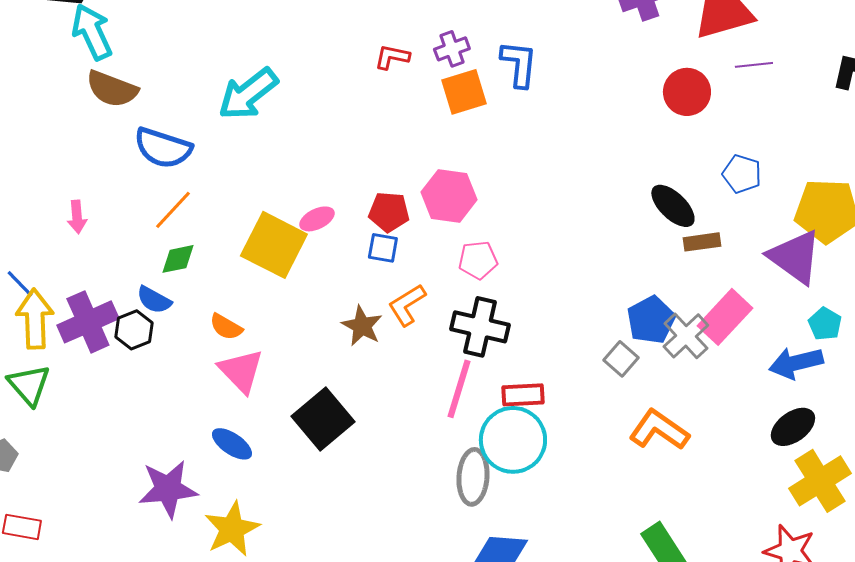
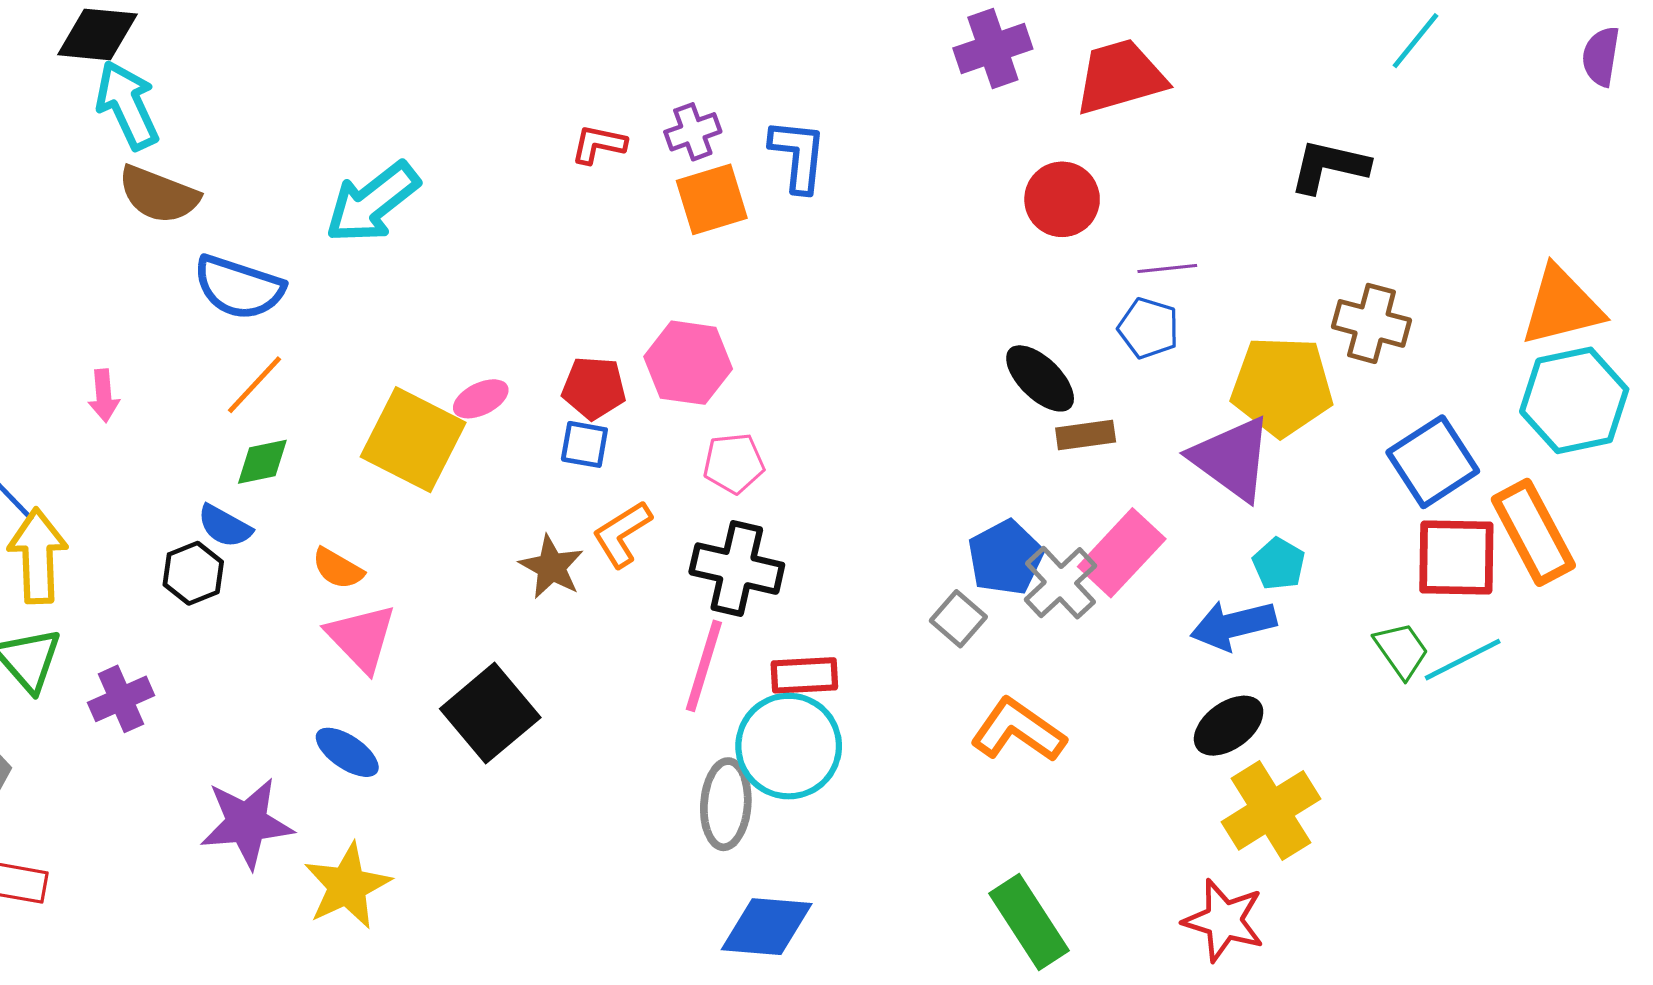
purple line: (754, 65) -> (1167, 268), moved
purple cross: (88, 322) -> (121, 699), moved, size x0.7

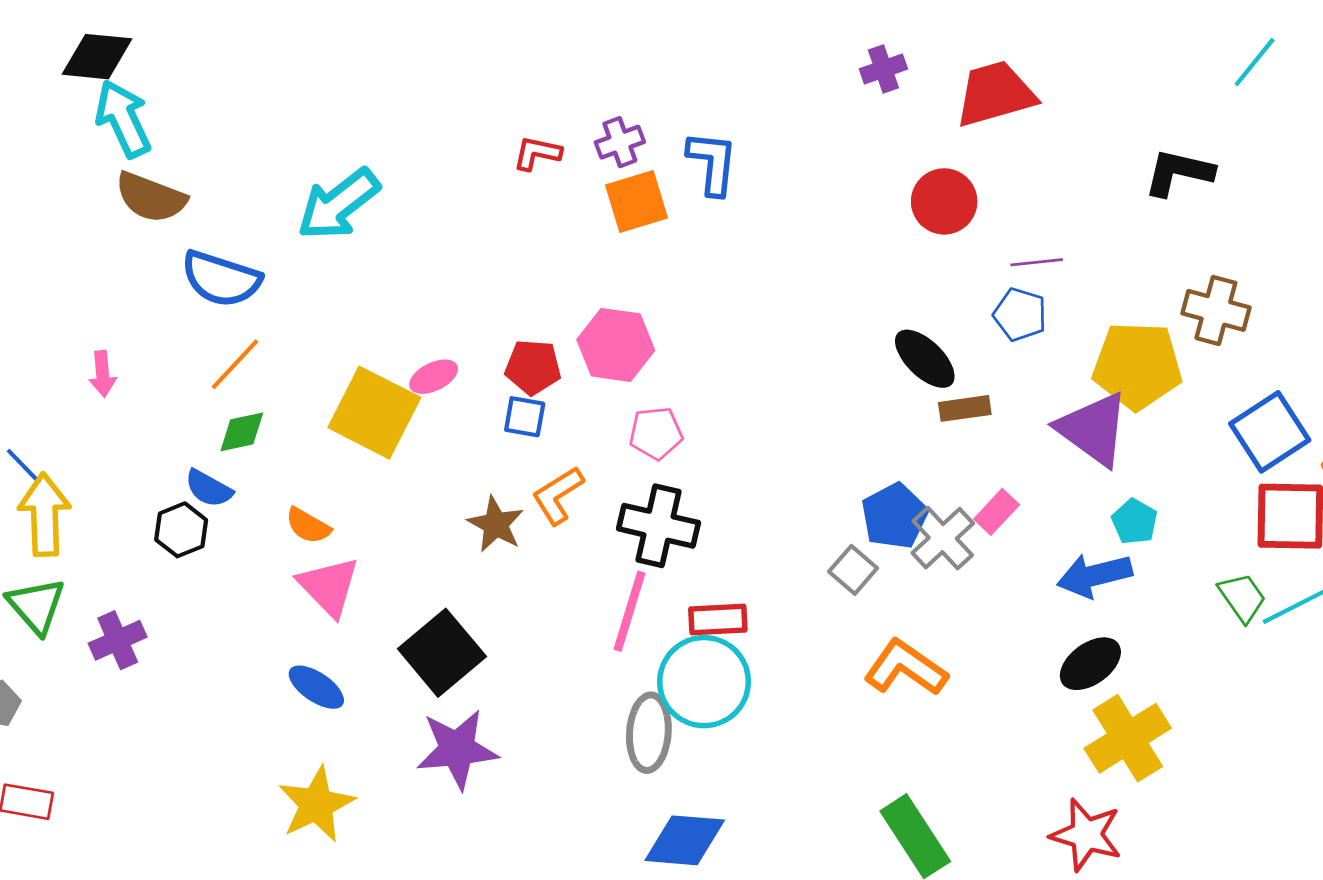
purple cross: (993, 49) -> (883, 69), size x0.7
pink rectangle: (1122, 553) -> (997, 512), size x0.6
purple star: (247, 823) -> (457, 749), moved

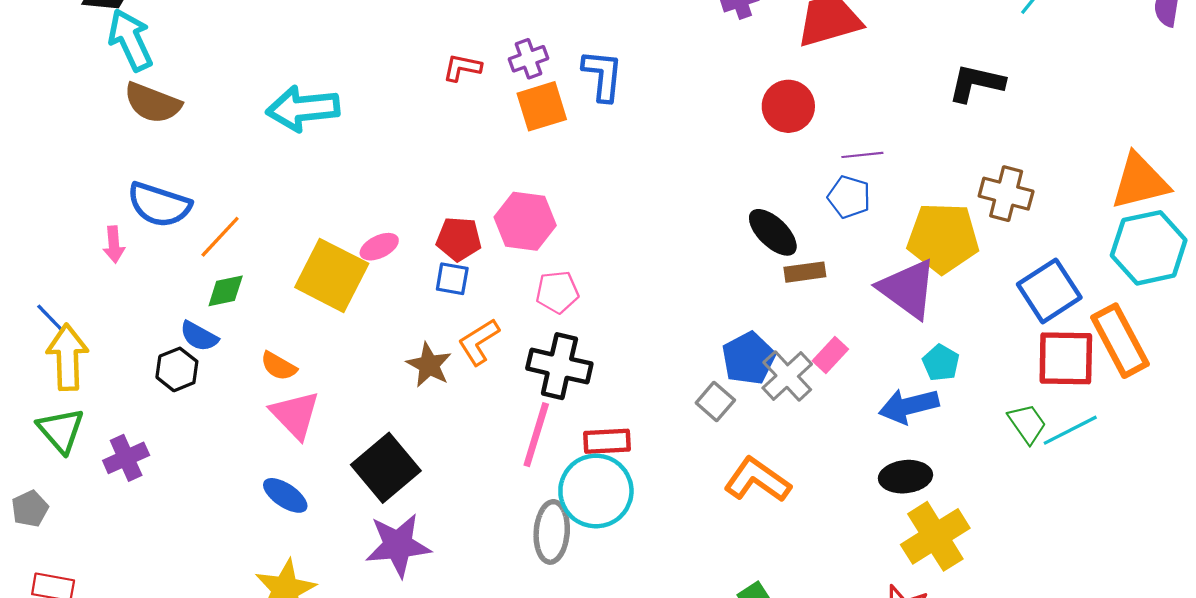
cyan arrow: (338, 204) -> (303, 108), turned 32
blue semicircle: (221, 279) -> (159, 205), moved
black ellipse: (1090, 664) -> (905, 477), turned 30

